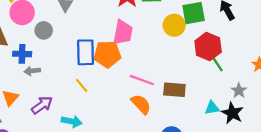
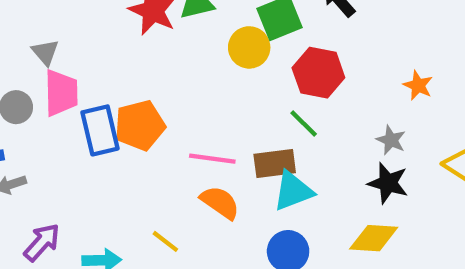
pink trapezoid: (123, 32) -> (61, 93), moved
green line: (217, 63) -> (304, 124), moved
yellow line: (82, 85) -> (165, 241), moved
cyan triangle: (212, 108) -> (293, 191), moved, size x1.5

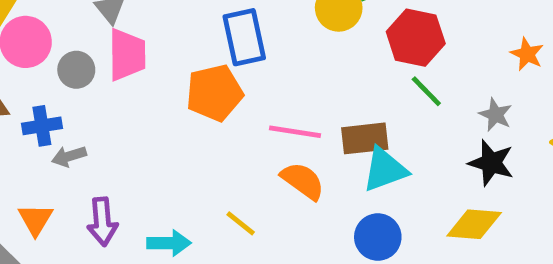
green line: (304, 124) -> (426, 91), moved
blue rectangle: (100, 130) -> (244, 37), moved
purple arrow: (42, 242) -> (102, 222), turned 132

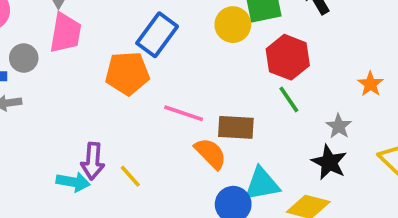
blue rectangle: (244, 37) -> (157, 35), turned 39
gray circle: (76, 70) -> (24, 58), moved
cyan triangle: (385, 170) -> (262, 184), moved
orange semicircle: (303, 181) -> (211, 153), moved
purple arrow: (102, 222) -> (93, 161), moved

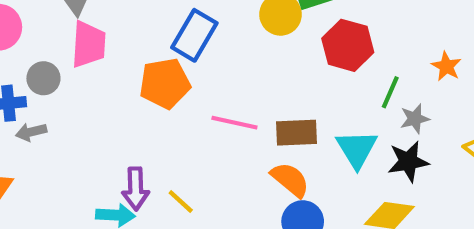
green line: (289, 99) -> (390, 92), moved, turned 64
gray star: (339, 126) -> (415, 119), turned 30
orange semicircle: (211, 153) -> (290, 180), moved
black star: (329, 162) -> (408, 161), turned -30
cyan triangle: (262, 184) -> (357, 149), moved, turned -45

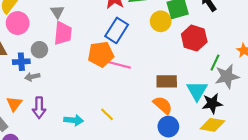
gray star: (415, 119) -> (227, 76), size x1.6
pink line: (234, 123) -> (119, 65), moved
black star: (408, 161) -> (212, 103), moved
purple arrow: (136, 189) -> (39, 108), moved

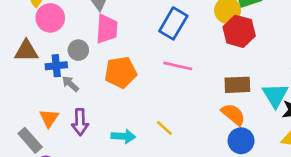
red hexagon: (194, 38) -> (239, 31), moved
orange pentagon: (101, 54) -> (121, 72), moved
gray arrow: (32, 77) -> (70, 84), turned 56

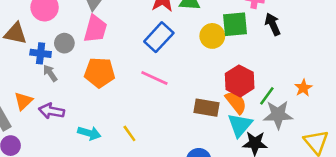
red hexagon: (239, 31) -> (240, 81), moved
orange semicircle: (233, 114) -> (236, 102), moved
purple arrow: (80, 122) -> (51, 111), turned 90

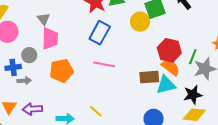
gray arrow: (50, 73) -> (24, 81), turned 136
cyan triangle: (240, 125) -> (166, 85), moved, turned 50

